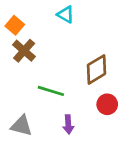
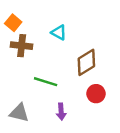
cyan triangle: (66, 15) -> (59, 32), moved
brown cross: (24, 51) -> (22, 46), turned -35

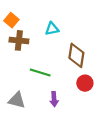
cyan triangle: (59, 32) -> (52, 29), turned -40
brown diamond: (86, 62) -> (76, 55), turned -50

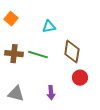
brown cross: (19, 40) -> (14, 54), moved
green line: (40, 72) -> (38, 55), moved

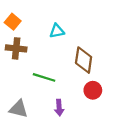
brown cross: (14, 54) -> (16, 48), moved
green line: (38, 55) -> (44, 77), moved

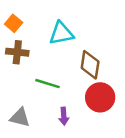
cyan triangle: (57, 31) -> (61, 33), size x1.5
red circle: (93, 90) -> (100, 97), size x1.5

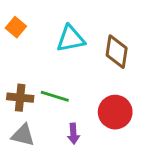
brown cross: (17, 52) -> (20, 98), moved
brown diamond: (90, 65) -> (117, 52), moved

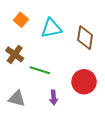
orange square: (16, 27) -> (21, 20), moved
brown cross: (20, 98) -> (15, 54), moved, turned 30

